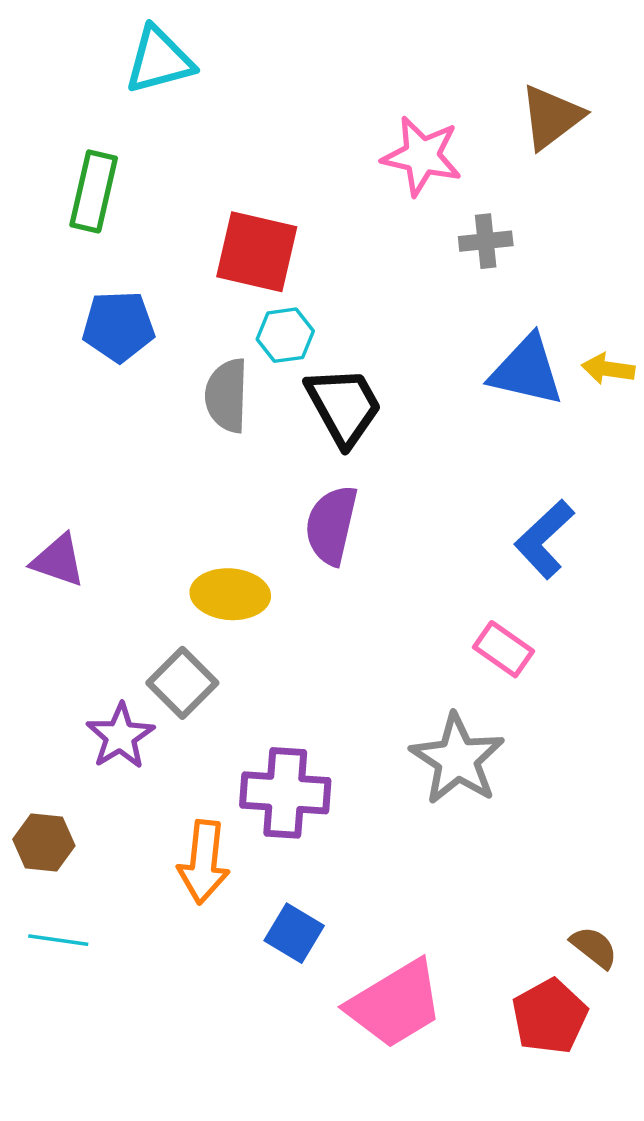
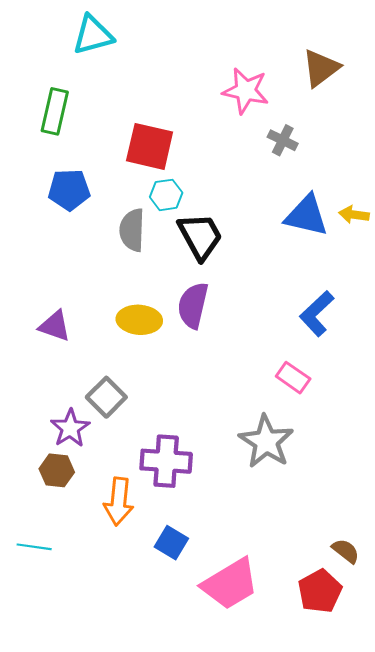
gray cross: (486, 241) -> (283, 140), turned 32
purple triangle: (58, 560) -> (55, 326), moved
yellow ellipse: (230, 594) -> (139, 320), moved
brown hexagon: (44, 843) -> (57, 470), moved

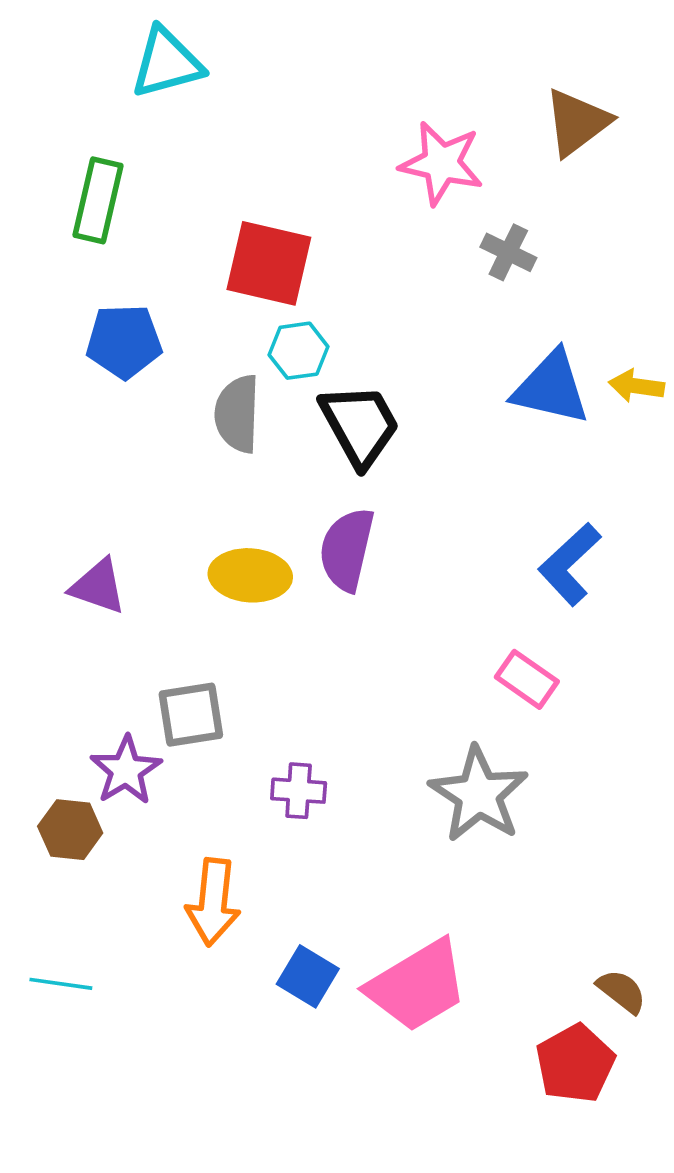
gray square: (106, 397) -> (191, 715), turned 36
purple cross: (166, 461) -> (299, 791), moved, size x0.6
brown hexagon: (57, 470) -> (70, 830), moved
pink trapezoid: (230, 584) -> (417, 986), moved

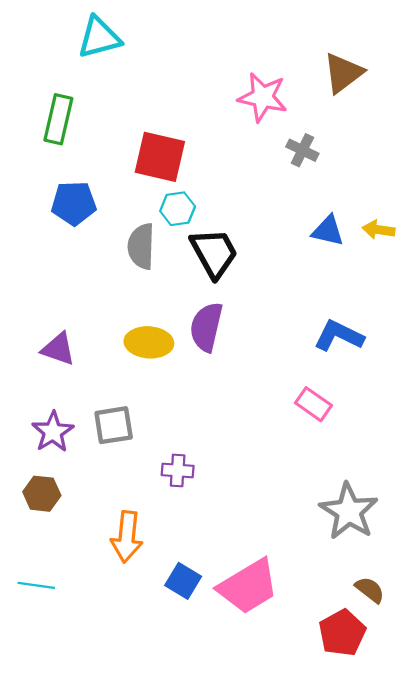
blue triangle: (551, 388) -> (328, 231), size x0.7
blue L-shape: (570, 564) -> (339, 336), turned 69
purple star: (126, 770) -> (53, 432), moved
gray star: (479, 794) -> (349, 511), moved

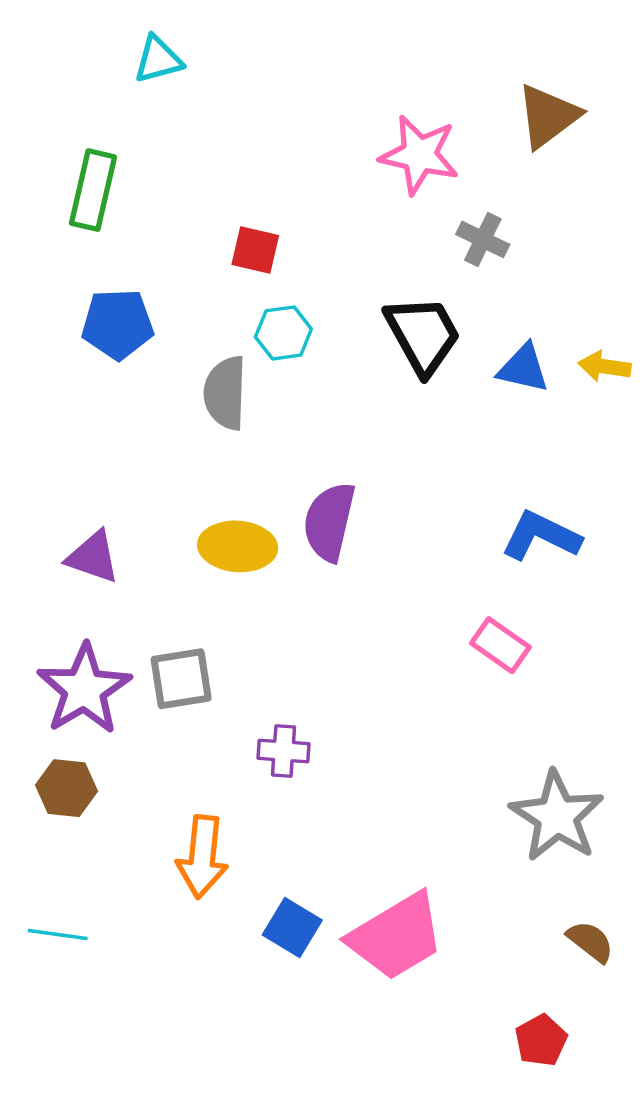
cyan triangle: (99, 38) -> (158, 60), size x0.7
red square: (160, 157) -> (255, 250), size x0.6
black trapezoid: (214, 253) -> (423, 335), moved
purple star: (53, 432) -> (84, 689), size x1.4
red pentagon: (342, 633) -> (541, 1040), moved, size x0.7

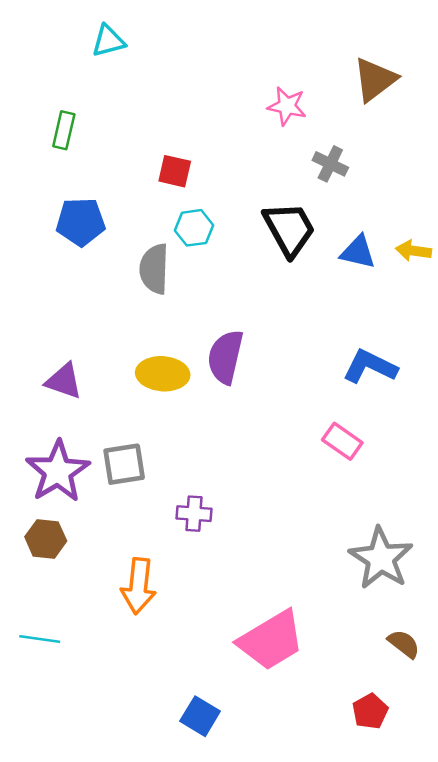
pink star: (419, 155) -> (287, 106), size x0.7
green rectangle: (93, 190) -> (64, 130), size x0.7
blue square: (292, 927) -> (200, 716), moved

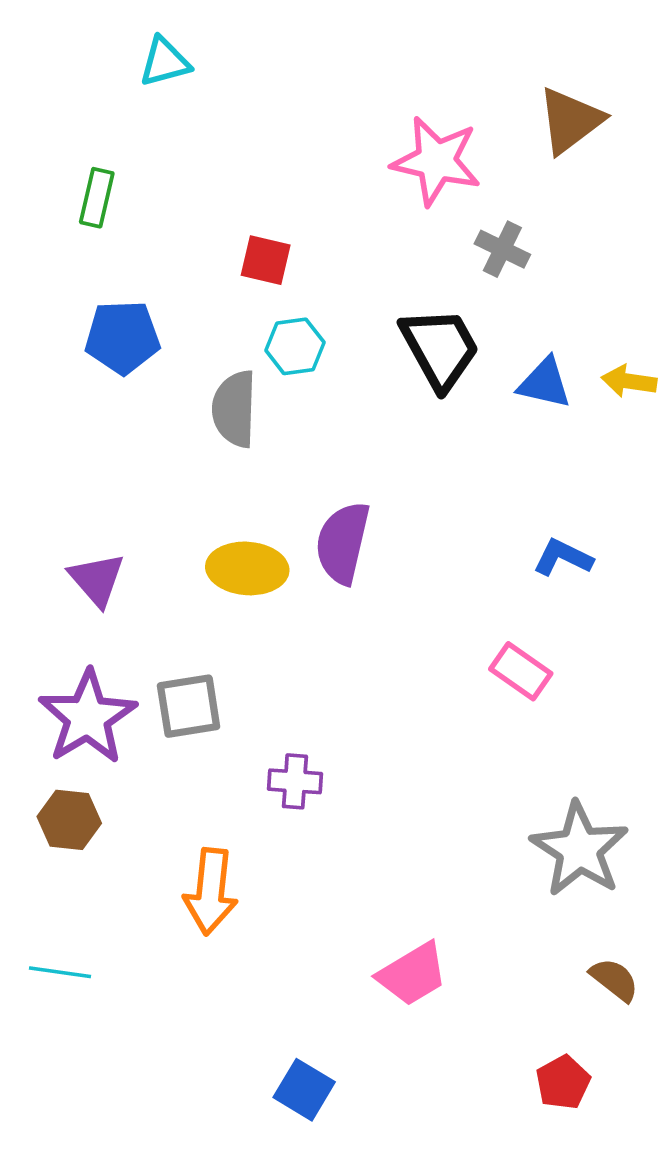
pink star: (287, 106) -> (436, 161), size x1.5
blue L-shape: (370, 367) -> (563, 557), size x0.7
purple triangle: (64, 381) -> (97, 579), turned 30
pink trapezoid: (271, 640) -> (412, 974), size x0.7

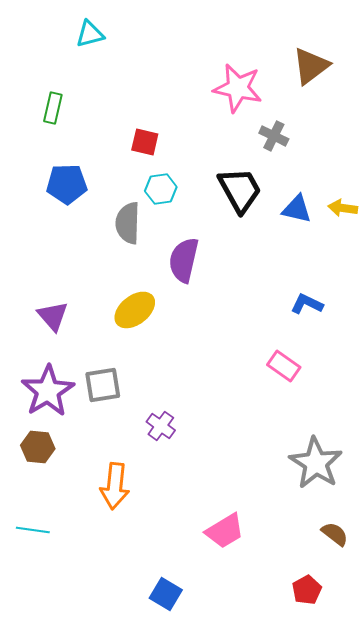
purple semicircle: (343, 543) -> (184, 260), moved
yellow ellipse: (247, 568) -> (135, 310), turned -42
purple cross: (295, 781) -> (161, 426), turned 32

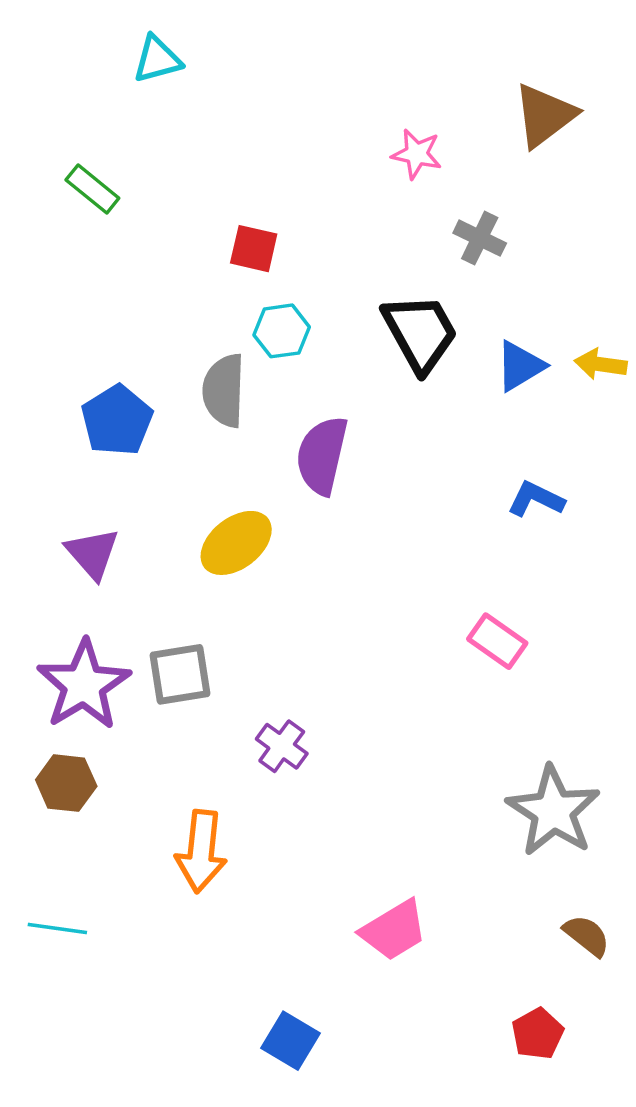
pink star: (238, 88) -> (417, 154), size x0.6
green rectangle: (53, 108) -> (92, 189), turned -64
blue pentagon: (67, 184) -> (117, 420), moved, turned -30
blue triangle: (297, 209) -> (520, 366), turned -44
blue L-shape: (307, 304) -> (536, 499), moved

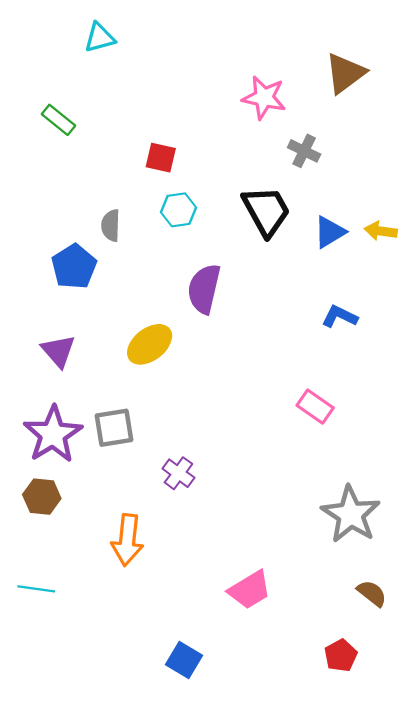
pink star: (417, 154) -> (264, 98), size x1.4
gray semicircle: (224, 391) -> (111, 225), moved, size x0.7

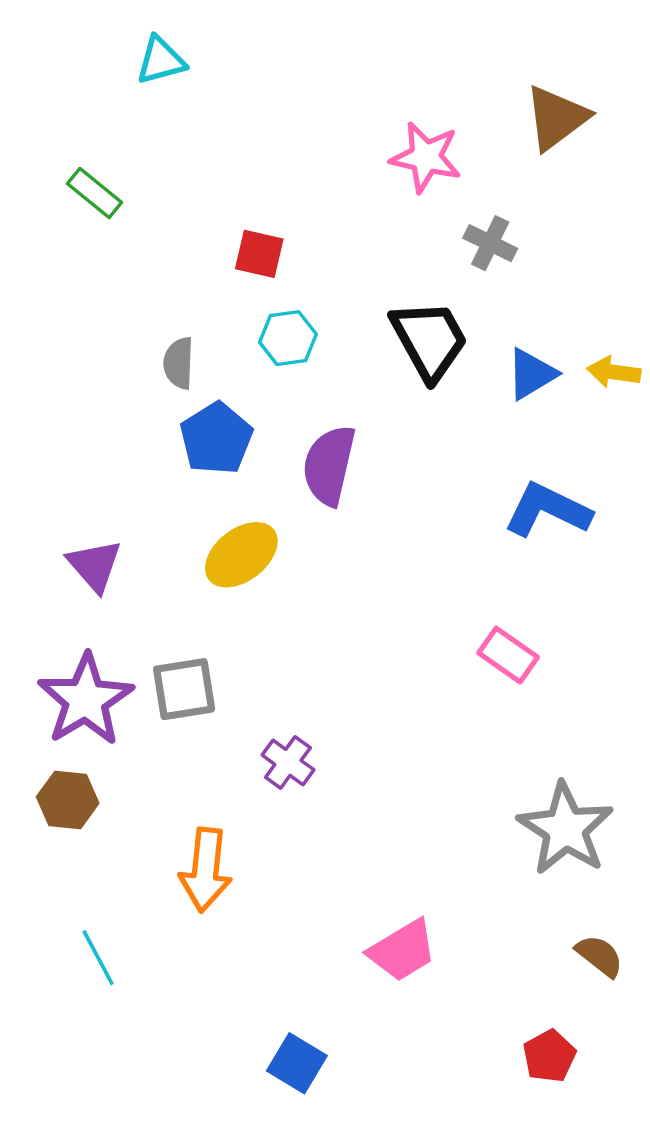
blue pentagon: (74, 267) -> (216, 438), moved
blue L-shape: (340, 317) -> (548, 510), size x1.5
cyan line: (36, 589) -> (98, 958), moved, turned 54

